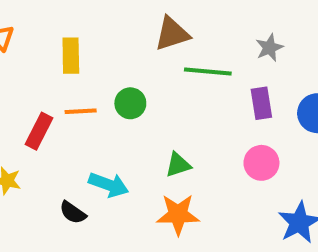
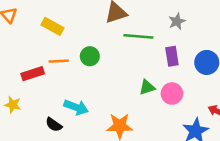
yellow rectangle: (71, 56) -> (52, 26), turned -60
red rectangle: (39, 131) -> (33, 74), turned 45
green triangle: (178, 165) -> (147, 87), moved

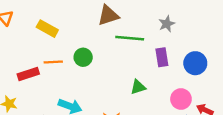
pink circle: (172, 94) -> (181, 99), moved

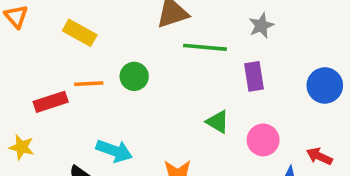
blue circle: (195, 63) -> (325, 85), moved
green triangle: (138, 87) -> (218, 122), turned 49
pink circle: (181, 99) -> (263, 140), moved

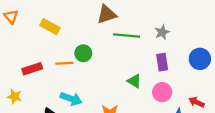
gray star: (261, 26) -> (162, 32), moved
purple rectangle: (254, 76) -> (162, 62), moved
orange line: (89, 84) -> (64, 63), moved

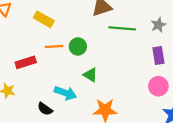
orange line: (64, 63) -> (54, 46), moved
green triangle: (134, 81) -> (90, 75), moved

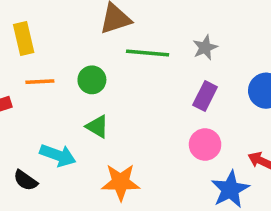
yellow rectangle: (44, 19) -> (24, 39), turned 48
green circle: (78, 46) -> (92, 80), moved
purple rectangle: (158, 56) -> (205, 96), turned 36

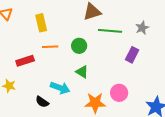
purple rectangle: (205, 96) -> (132, 55), moved
pink circle: (205, 144) -> (119, 93), moved

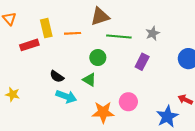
green circle: (79, 46) -> (98, 58), moved
orange line: (50, 47) -> (73, 33), moved
red rectangle: (25, 61) -> (29, 45), moved
black semicircle: (42, 102) -> (57, 76), moved

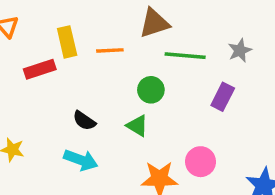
cyan arrow: (66, 96) -> (81, 160), moved

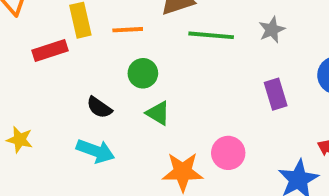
green circle: (151, 90) -> (143, 73), moved
purple rectangle: (223, 97) -> (276, 94), moved, turned -44

